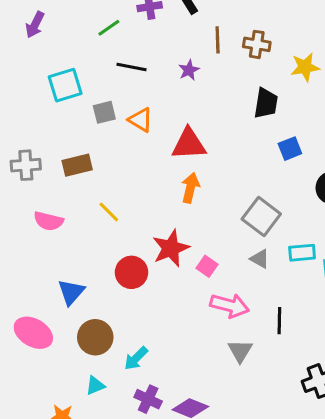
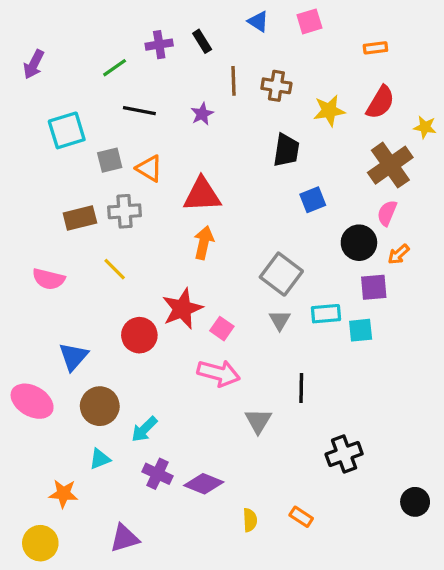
gray cross: (26, 165) -> (125, 211), moved
gray triangle: (260, 259) -> (280, 320), turned 30
pink arrow: (230, 306) -> (219, 373), moved

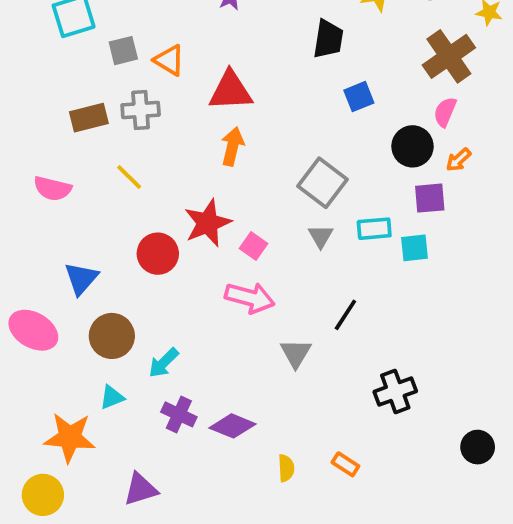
black line: (301, 388) -> (345, 315), turned 32
orange star: (63, 494) -> (70, 437), size x1.5

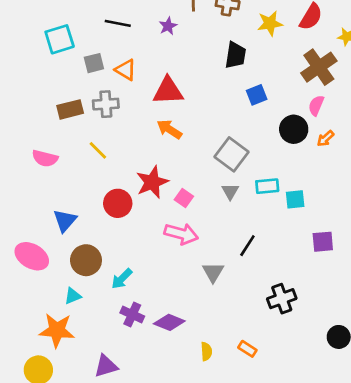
orange arrow: (232, 146) -> (169, 129), turned -70
purple square: (430, 198) -> (323, 242), moved
cyan triangle: (112, 397) -> (73, 296), moved

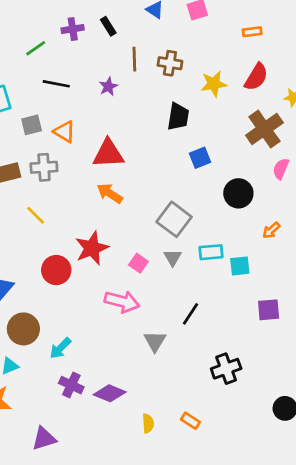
pink semicircle: (316, 105) -> (281, 169), moved
orange arrow: (325, 139) -> (271, 230), moved
pink square: (184, 198) -> (138, 263), moved

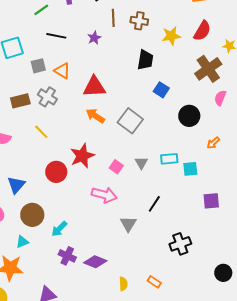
blue square: (200, 158) -> (161, 90), turned -35
gray cross: (44, 167) -> (47, 97), turned 36
gray square: (174, 219) -> (130, 121), moved

